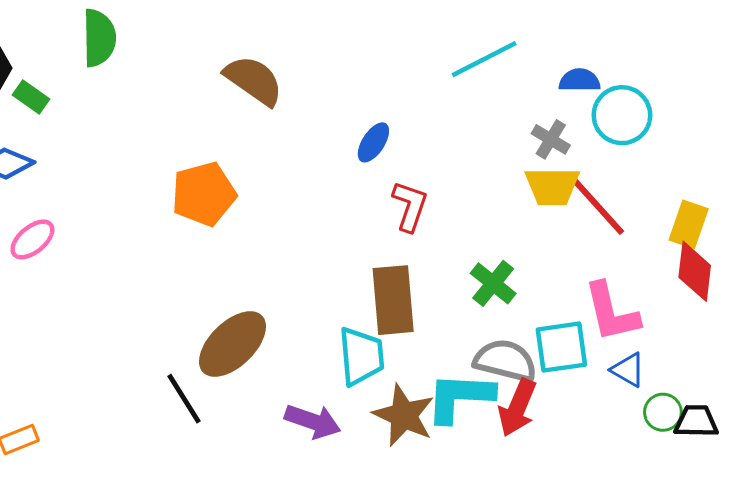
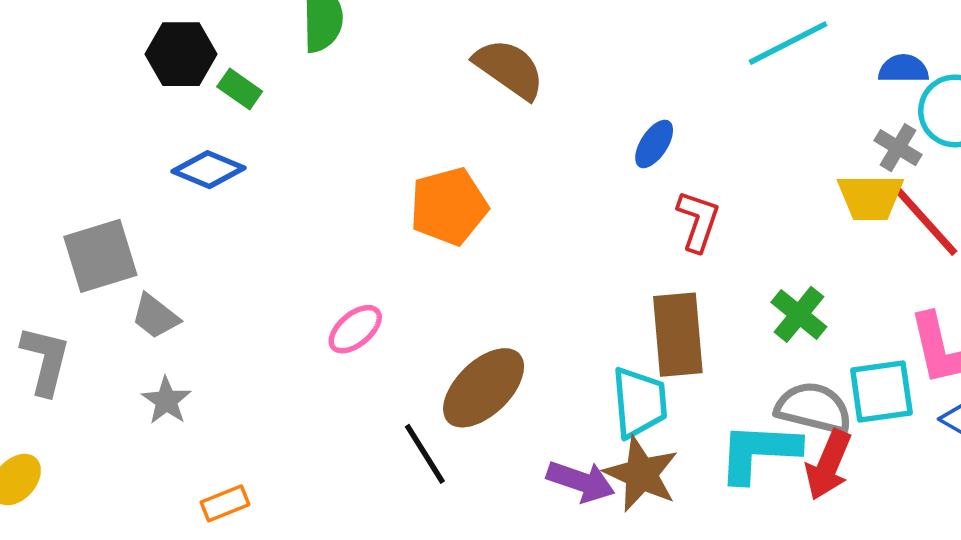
gray cross: (551, 139) -> (898, 148), moved
pink ellipse: (32, 239) -> (355, 329), moved
brown star: (404, 415) -> (641, 474), moved

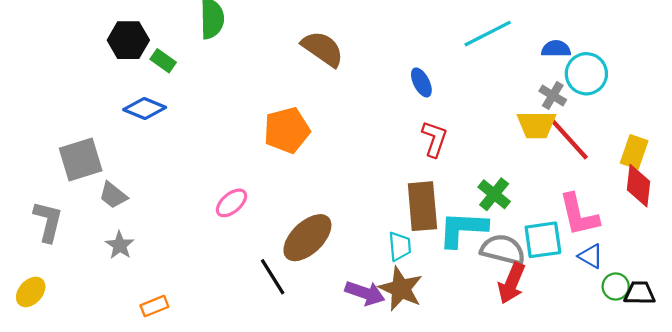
blue ellipse: (654, 144) -> (421, 82), moved, turned -60
cyan trapezoid: (639, 403) -> (400, 246), size x0.7
cyan L-shape: (759, 452) -> (463, 229), moved

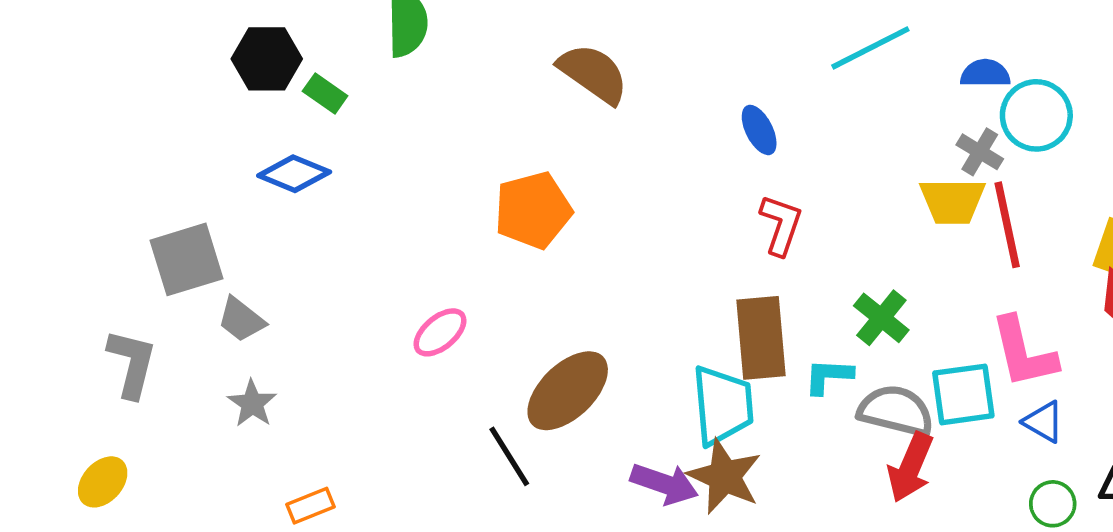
red line: (569, 139) -> (1007, 225), turned 30
cyan L-shape: (463, 229) -> (828, 376), size x0.6
cyan trapezoid: (400, 246) -> (723, 405), size x1.6
green circle: (616, 287) -> (1053, 504), moved

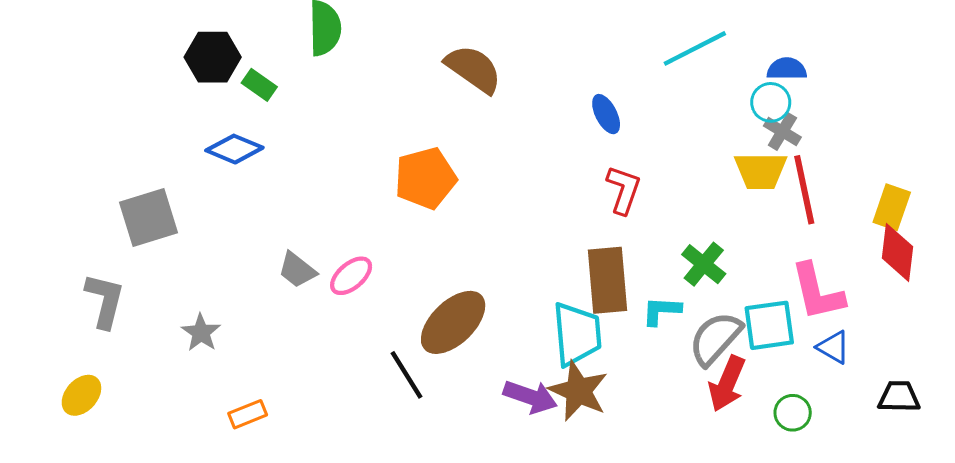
cyan circle: (1036, 115) -> (771, 102), moved, size x0.7
gray trapezoid: (241, 320) -> (297, 270), moved
gray semicircle: (896, 411) -> (715, 338), turned -62
green circle: (1053, 504) -> (793, 413), moved

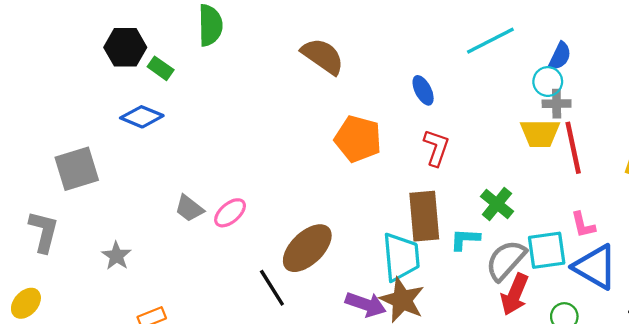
blue semicircle: (787, 69) -> (560, 56), turned 116
gray cross: (782, 132) -> (557, 104), turned -32
orange pentagon: (425, 178) -> (358, 139), moved, turned 30
pink L-shape: (817, 292) -> (583, 225), size x0.6
blue triangle: (833, 347) -> (595, 267), size x1.8

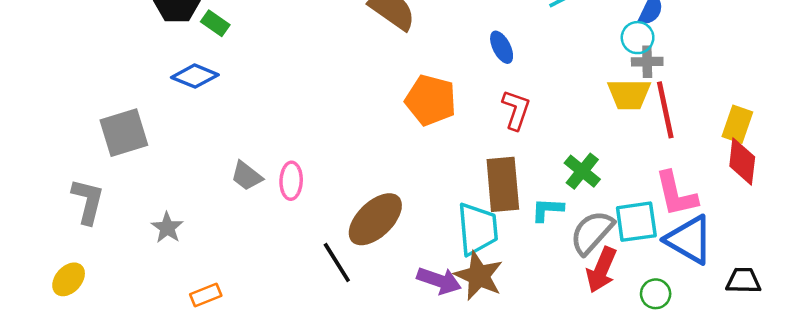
pink ellipse: (230, 213) -> (291, 181), turned -48
pink L-shape: (583, 225) -> (676, 194), size x1.6

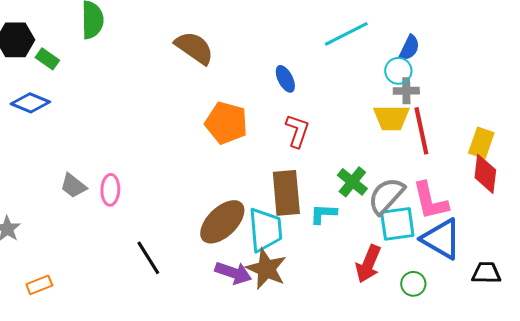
brown ellipse: (375, 219) -> (222, 222), moved
gray semicircle: (592, 232) -> (386, 196), moved

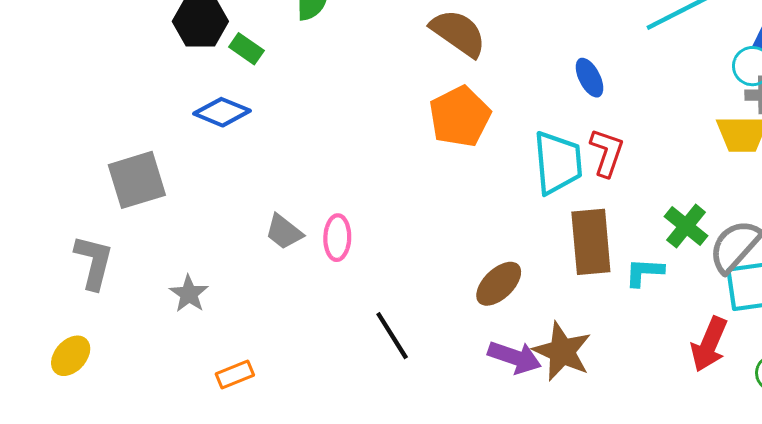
orange pentagon: (226, 123) -> (460, 117), moved, turned 30
brown ellipse: (222, 222) -> (499, 284), size x0.7
cyan trapezoid: (265, 230) -> (558, 163), moved

